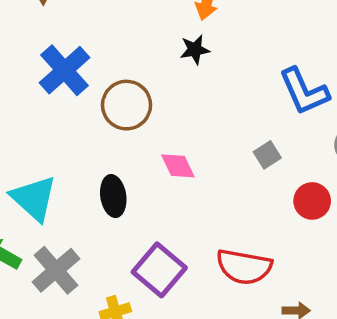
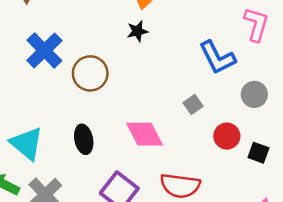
pink diamond: (178, 166) -> (145, 134), moved, size x1.5

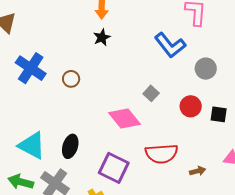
brown circle: (90, 73) -> (71, 79), size x0.6
gray square: (193, 104) -> (151, 93), moved
black ellipse: (84, 139) -> (70, 146), moved, turned 40

